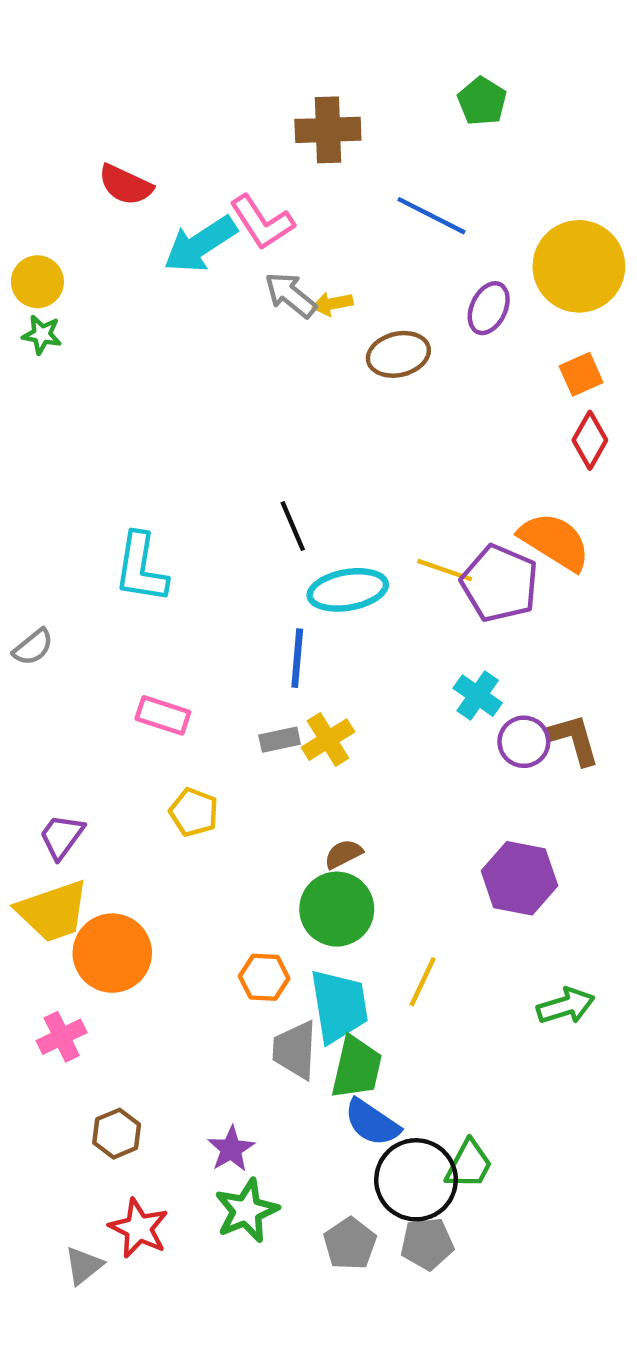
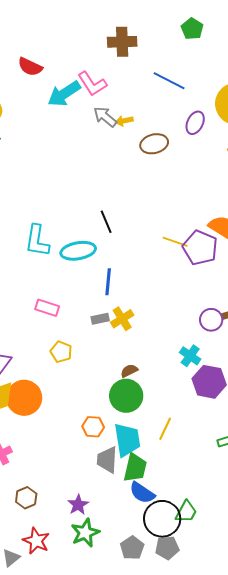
cyan ellipse: (348, 590) -> (78, 251), moved
cyan cross: (478, 696) -> (190, 356), moved
orange circle: (112, 953) -> (24, 398), moved

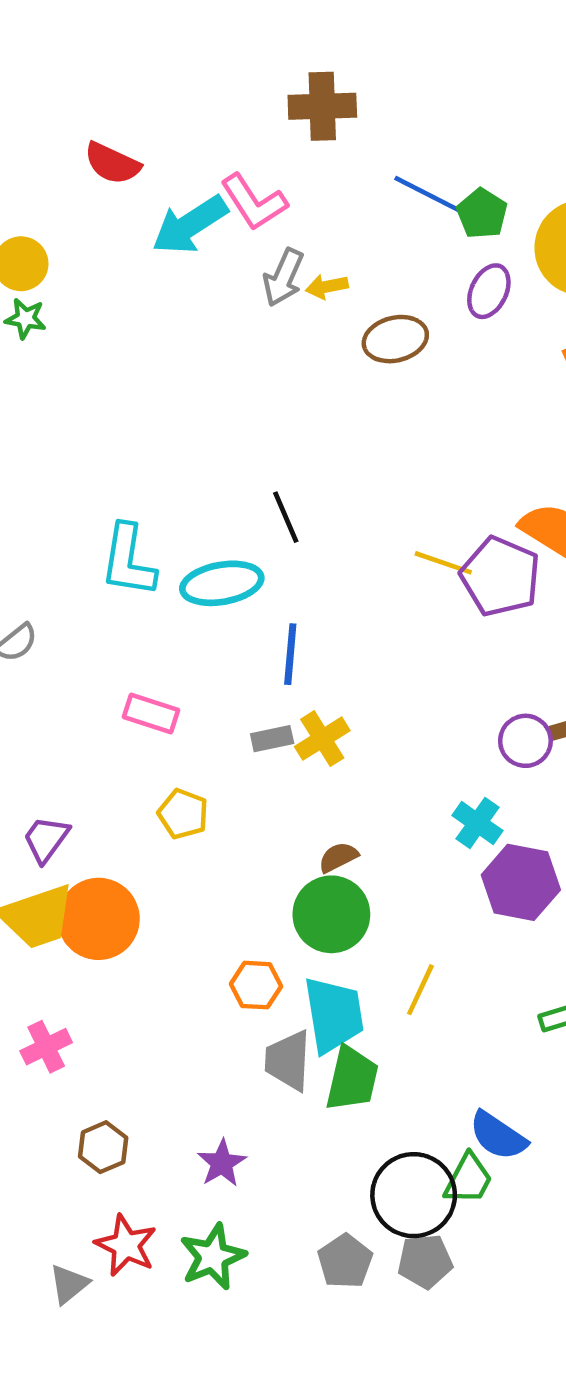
green pentagon: (192, 29) -> (482, 214), moved
gray arrow: (105, 117) -> (283, 277), turned -105
blue semicircle: (142, 493) -> (498, 1136), moved
green star: (85, 533) -> (213, 1257), moved

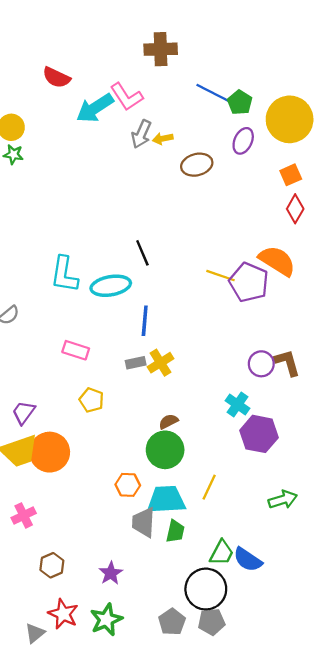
cyan trapezoid: (334, 1015) -> (166, 500), turned -84
green trapezoid: (352, 1079) -> (175, 531), size x0.7
green trapezoid: (468, 1179) -> (222, 553), moved

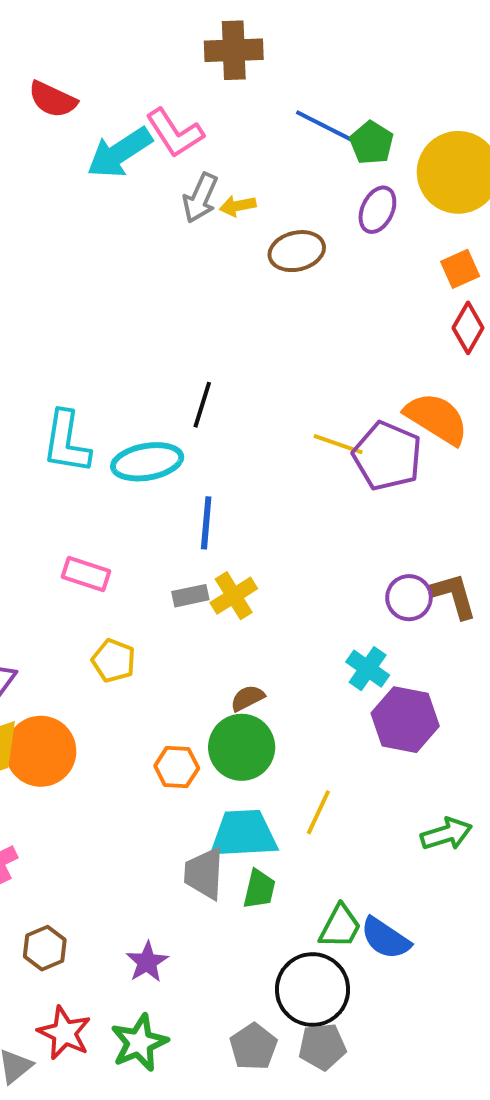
black line: (142, 253) -> (202, 405), turned 40
orange hexagon: (128, 485) -> (177, 767), moved

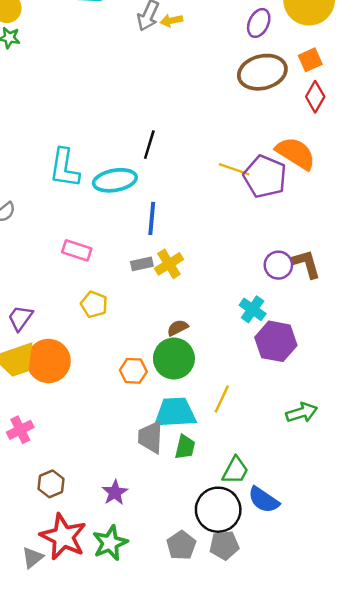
brown ellipse: (297, 251) -> (262, 72), moved, size x1.4
blue semicircle: (385, 938) -> (264, 500), moved
red star: (64, 1033) -> (63, 537), size x1.4

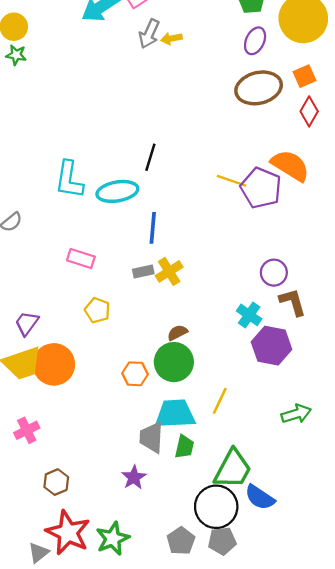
brown L-shape: (307, 264) -> (293, 302), moved
green trapezoid: (235, 470) -> (233, 469), size x1.5
purple star: (115, 492) -> (134, 477), moved

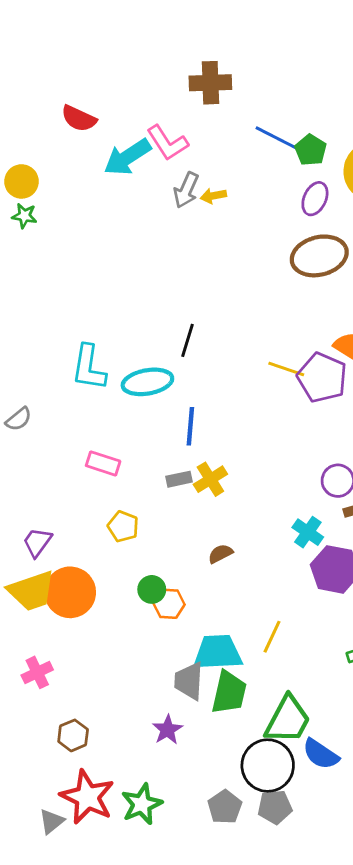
green circle: (174, 362) -> (152, 589), moved, size x0.6
green trapezoid: (184, 447) -> (229, 692), size x1.5

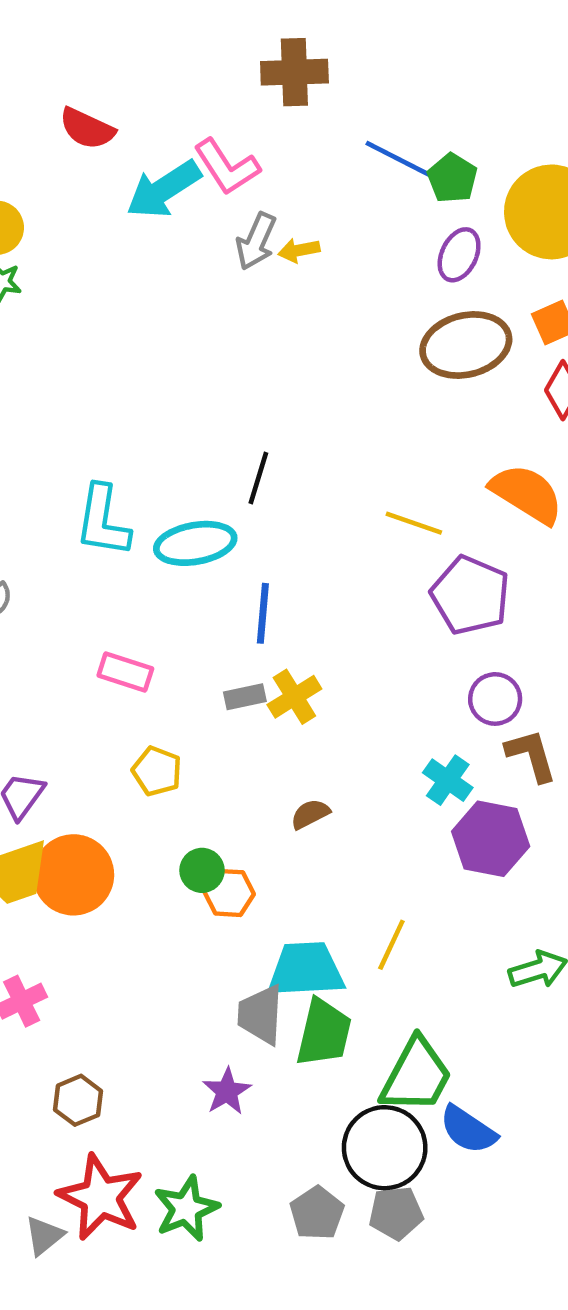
purple pentagon: (322, 378) -> (470, 595), moved

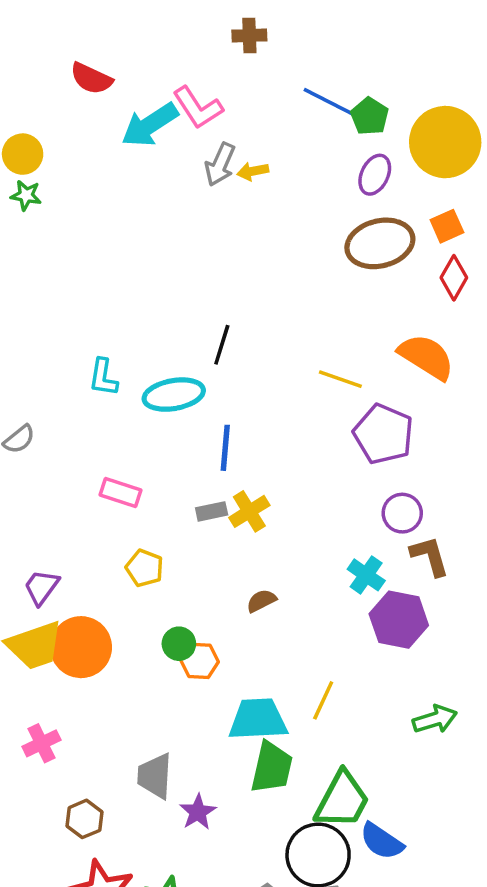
brown cross: (294, 72) -> (249, 36), size x0.7
cyan L-shape: (103, 521) -> (103, 377), size x0.7
gray trapezoid: (261, 1015) -> (155, 776), moved

